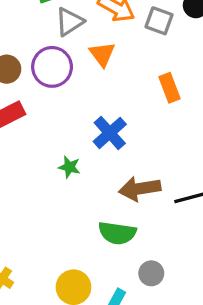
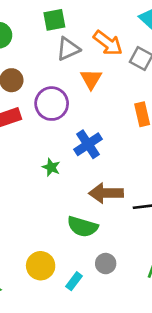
purple circle: (52, 67) -> (52, 104), moved

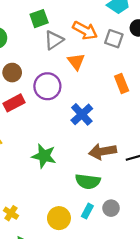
green star: (51, 167) -> (44, 156), moved, size x1.6
cyan rectangle: (74, 281) -> (87, 211), moved

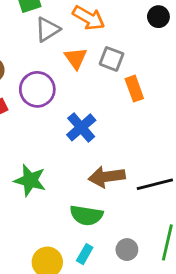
gray square: (114, 39) -> (112, 59), moved
gray circle: (111, 208) -> (127, 250), moved

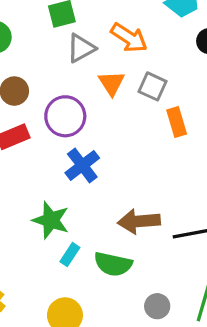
blue cross: (81, 127) -> (82, 165), moved
cyan rectangle: (85, 254) -> (70, 255), moved

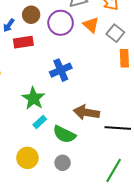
orange triangle: (112, 83) -> (91, 25), turned -30
purple circle: (65, 116) -> (61, 23), moved
gray circle: (157, 306) -> (63, 163), moved

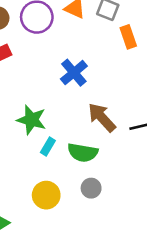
blue cross: (61, 70) -> (74, 73), moved
brown arrow: (86, 112) -> (102, 117), turned 55

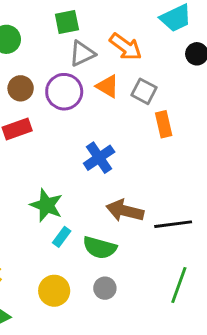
brown arrow: (102, 117) -> (125, 211), turned -40

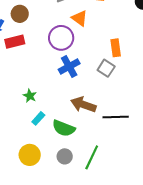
gray square: (144, 91) -> (106, 68), moved
purple circle: (64, 92) -> (61, 38), moved
green star: (46, 205) -> (30, 96), size x0.6
green line: (179, 285) -> (92, 157), moved

